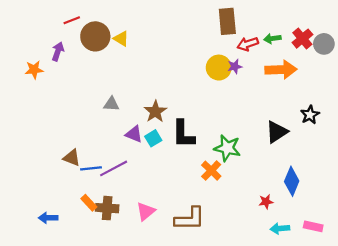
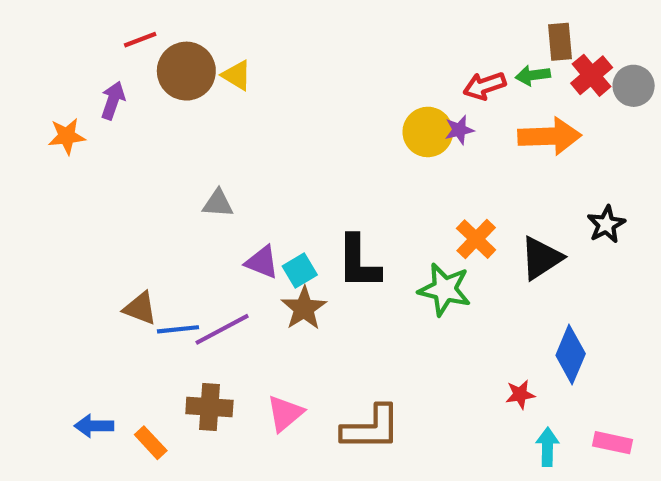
brown rectangle: (227, 21) -> (560, 42), moved, size x0.7
brown star: (155, 112) -> (304, 308), moved
orange cross: (211, 171) -> (476, 239), moved
orange rectangle: (89, 203) -> (151, 443), moved
cyan arrow: (280, 228) -> (547, 447), turned 96

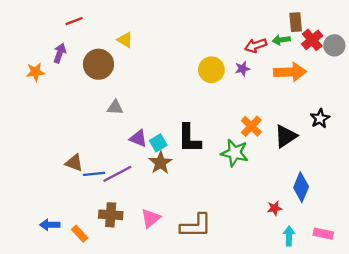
brown circle: (186, 71) -> (98, 64), moved
yellow circle: (428, 132) -> (211, 70), moved

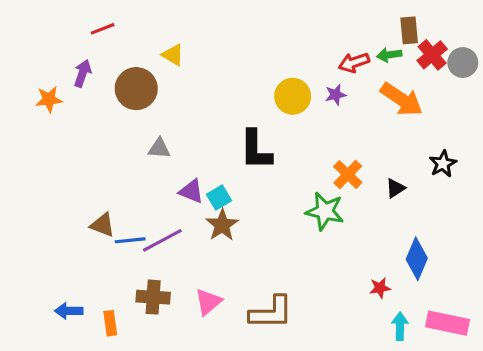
orange arrow: (290, 72) -> (401, 99), turned 36
black triangle: (286, 136) -> (395, 188), size x0.6
black L-shape: (189, 138) -> (256, 150), moved
orange rectangle: (80, 234) -> (110, 323), turned 35
pink rectangle: (323, 234) -> (447, 323), size x1.5

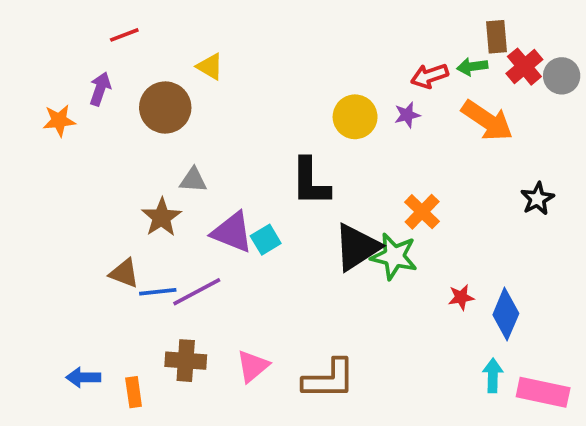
black triangle: (395, 188) -> (357, 247), moved, size x2.0
purple triangle: (191, 191) -> (232, 232), size x1.4
brown star: (222, 225) -> (162, 217), moved
red star: (380, 288) -> (461, 297), moved
cyan arrow: (400, 326) -> (493, 375), moved

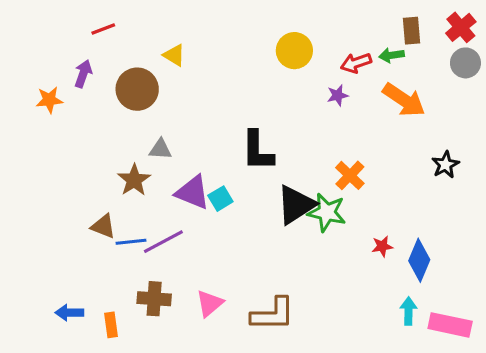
red cross: (524, 67) -> (461, 27), moved
yellow circle: (355, 117) -> (294, 51), moved

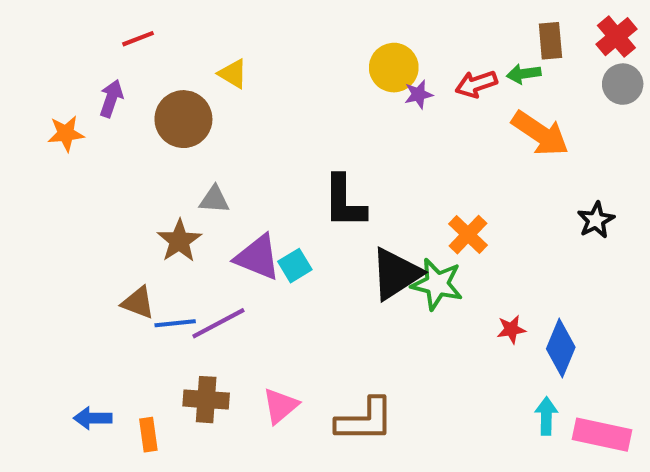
purple star: (338, 95) -> (418, 94), moved

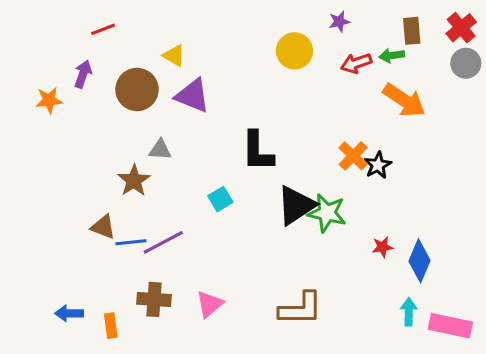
purple star: (418, 94) -> (339, 22), moved
black star: (596, 220) -> (378, 165), moved
orange cross: (468, 235) -> (353, 156), moved
purple triangle: (258, 257) -> (193, 96), moved
brown L-shape: (365, 420) -> (301, 309), moved

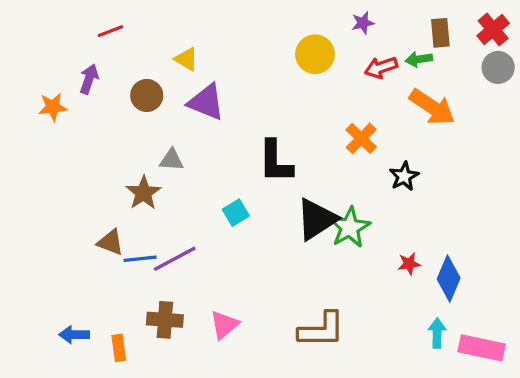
brown circle: (137, 89) -> (147, 95), size x0.7
orange cross: (353, 156) -> (361, 138), moved
green star: (327, 213) -> (350, 227), turned 30

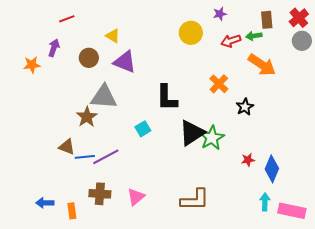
gray triangle: (171, 160) -> (104, 97), size x1.8

